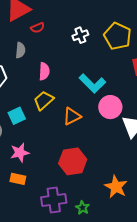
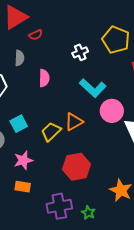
white cross: (80, 35) -> (80, 52), moved
yellow trapezoid: (44, 100) -> (51, 132), moved

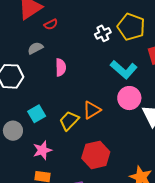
white cross: (80, 52) -> (103, 33), moved
gray semicircle: (19, 58) -> (35, 48), turned -119
cyan L-shape: (93, 88) -> (124, 70), moved

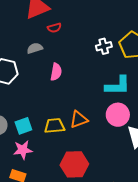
cyan L-shape: (124, 70) -> (118, 86), turned -52
cyan square: (37, 114) -> (23, 126), moved
yellow trapezoid: (69, 121) -> (54, 126), turned 30

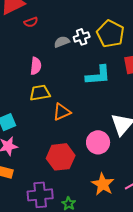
gray semicircle: (35, 48) -> (62, 42), moved
pink circle: (118, 115) -> (98, 142), moved
yellow trapezoid: (54, 126) -> (40, 93), moved

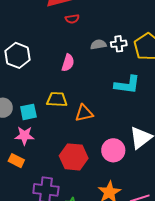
yellow trapezoid: (40, 93) -> (57, 99), moved

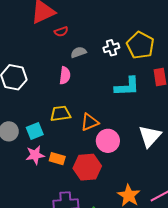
gray semicircle: (98, 44) -> (78, 52), moved
pink circle: (113, 150) -> (108, 141), moved
orange rectangle: (16, 161) -> (57, 159), moved

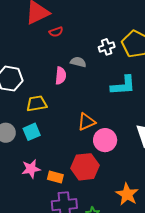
gray semicircle: (78, 52) -> (78, 62), moved, turned 35
yellow trapezoid: (60, 114) -> (37, 104), moved
pink star: (35, 155) -> (31, 169), moved
orange rectangle: (57, 159) -> (55, 177), moved

